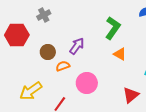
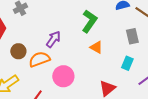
brown circle: (48, 52) -> (18, 51), moved
orange semicircle: (63, 66) -> (39, 59), size x1.5

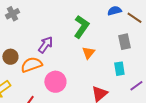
orange triangle: (96, 47) -> (88, 53), turned 40
cyan rectangle: (127, 63) -> (119, 69), turned -32

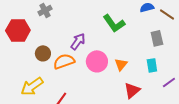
green L-shape: (81, 27) -> (114, 23), turned 110
orange triangle: (88, 53) -> (121, 64), moved
pink circle: (55, 82) -> (97, 61), moved

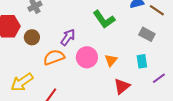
gray rectangle: (157, 38) -> (147, 34), turned -49
brown circle: (43, 53) -> (32, 37), moved

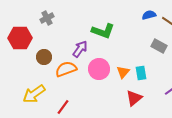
green L-shape: (104, 19) -> (103, 31), moved, turned -35
brown circle: (32, 37) -> (44, 57), moved
cyan rectangle: (142, 61) -> (141, 73), moved

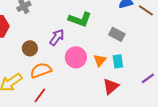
gray rectangle: (159, 46) -> (117, 34), moved
brown circle: (44, 57) -> (30, 48), moved
orange semicircle: (66, 69) -> (41, 70), moved

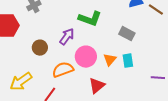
orange semicircle: (41, 70) -> (63, 70), moved
purple line: (148, 78) -> (158, 78), turned 40
red triangle: (111, 86) -> (97, 86), moved

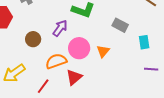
cyan rectangle: (128, 61) -> (144, 42), moved
red triangle: (97, 86) -> (74, 77), moved

